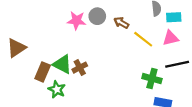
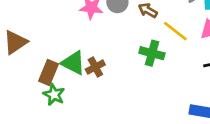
green cross: (152, 79) -> (152, 53), moved
green star: (57, 89) -> (54, 95), moved

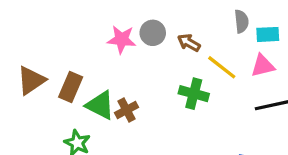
brown rectangle: (48, 73) -> (71, 87), moved

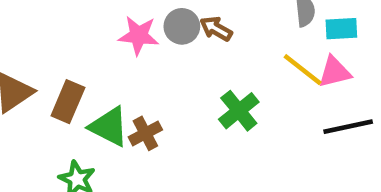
brown arrow: (189, 43) -> (216, 29), moved
yellow line: (222, 67) -> (303, 70), moved
green cross: (194, 94) -> (239, 111), turned 36

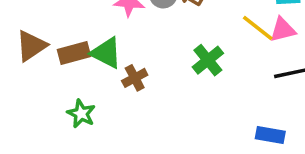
brown rectangle: (68, 102) -> (74, 53), turned 52
green triangle: (109, 127) -> (106, 53), moved

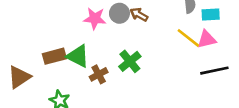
brown triangle: (31, 46) -> (19, 77), moved
green cross: (208, 60) -> (130, 61), moved

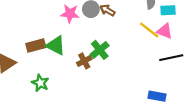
pink triangle: (207, 39) -> (165, 31), turned 35
brown cross: (99, 74) -> (84, 61), moved

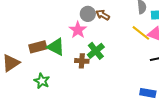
pink star: (70, 14) -> (78, 30), moved, turned 30
brown cross: (84, 61) -> (82, 61), turned 32

